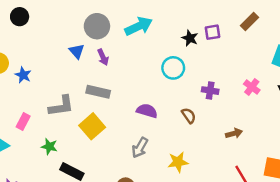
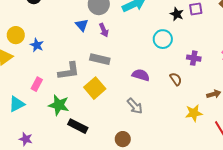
green star: (49, 147) -> (59, 105), size x1.5
gray arrow: (140, 148) -> (135, 106), turned -72
yellow star: (178, 162) -> (194, 113), moved

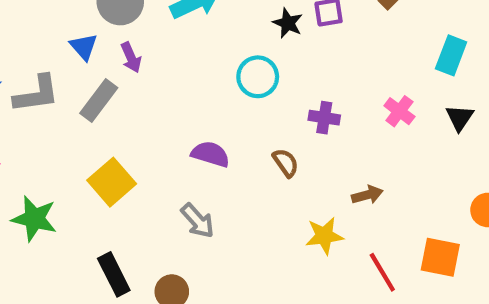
gray rectangle: (100, 59) -> (99, 100), moved, turned -66
gray L-shape: (69, 71) -> (36, 94), moved
black rectangle: (78, 126) -> (114, 274), moved, turned 36

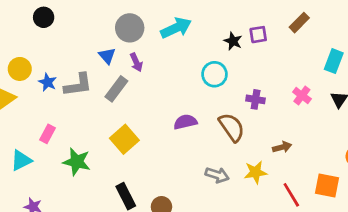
purple semicircle: (210, 154) -> (185, 122), turned -30
brown semicircle: (286, 163) -> (232, 127), size x1.6
gray arrow: (198, 221) -> (217, 175), moved, turned -30

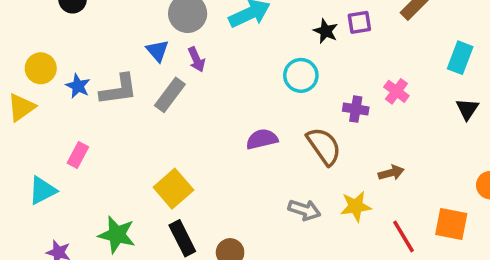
pink cross: (302, 95) -> (396, 91), moved
yellow square: (124, 139) -> (173, 189), moved
green star: (77, 162) -> (117, 235), moved

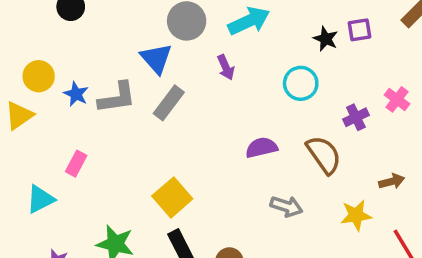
blue triangle: (158, 51) -> (156, 58), size x1.4
purple arrow: (196, 59) -> (226, 67), moved
purple cross: (356, 109) -> (356, 117), turned -35
gray arrow: (304, 210) -> (286, 206), moved

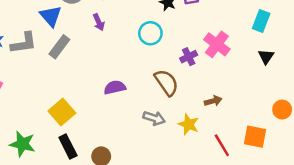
pink cross: (397, 99) -> (217, 44), size x1.5
purple semicircle: (261, 148) -> (115, 87), moved
gray arrow: (286, 206) -> (154, 118), moved
yellow star: (356, 215) -> (189, 124), turned 30

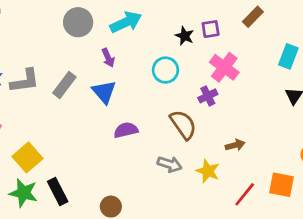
blue triangle: (51, 16) -> (104, 92), moved
pink cross: (217, 44) -> (224, 67), moved
yellow square: (62, 112) -> (28, 157), moved
red line: (222, 145) -> (245, 194), turned 70
black rectangle: (68, 146) -> (58, 192), moved

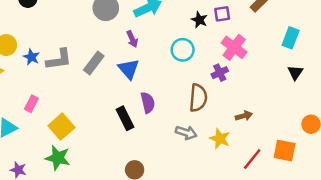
brown semicircle: (183, 125) -> (198, 98), turned 40
purple semicircle: (126, 130) -> (148, 103), turned 90
black rectangle: (58, 192) -> (125, 118), moved

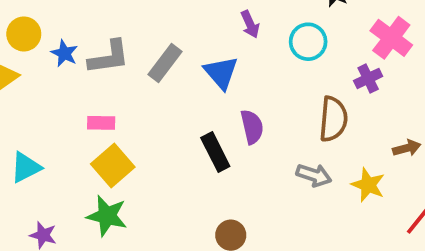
purple arrow: (132, 39) -> (250, 24), moved
pink rectangle: (31, 104) -> (101, 123), moved, turned 63

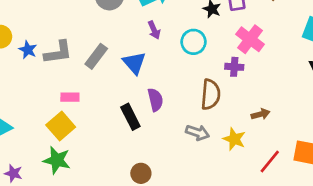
purple cross: (368, 78) -> (234, 67), turned 30
pink rectangle: (101, 123) -> (70, 97), moved

